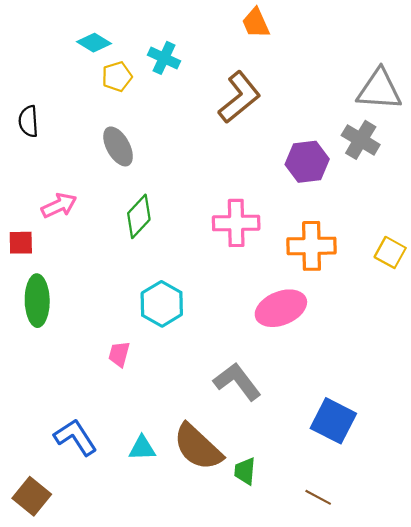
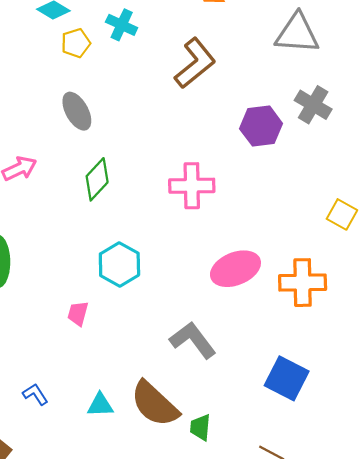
gray triangle: (379, 90) -> (297, 33), moved
orange cross: (312, 246) -> (303, 283), moved
blue L-shape: (75, 437) -> (35, 394), size x0.6

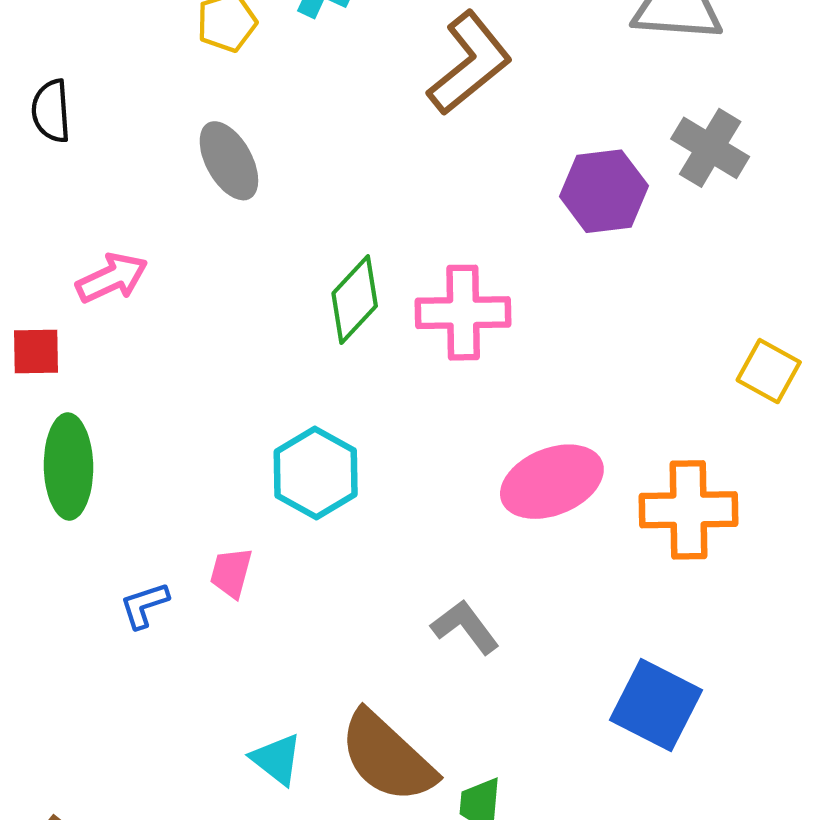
green diamond: (97, 179) -> (355, 300), moved
gray L-shape: (193, 340) -> (465, 627), size x0.7
blue L-shape: (35, 394) -> (144, 605), moved, turned -75
cyan triangle: (100, 405) -> (277, 759), turned 40

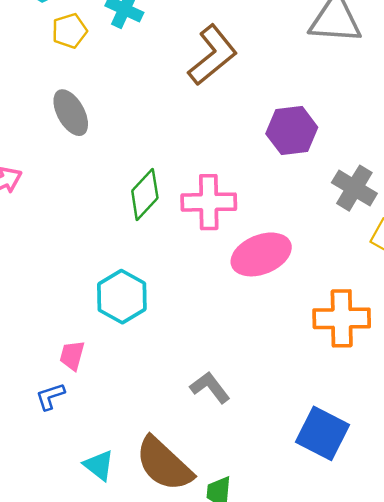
gray cross: (710, 148) -> (354, 188), moved
pink ellipse: (552, 482) -> (261, 254), moved
blue L-shape: (144, 605) -> (50, 396), moved

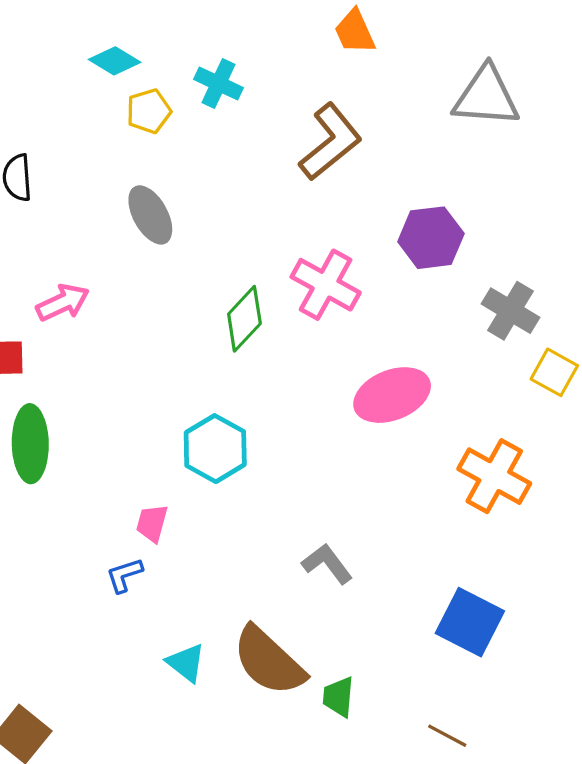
pink cross: (209, 202) -> (326, 285), moved, turned 30
orange cross: (342, 318) -> (494, 476), turned 30

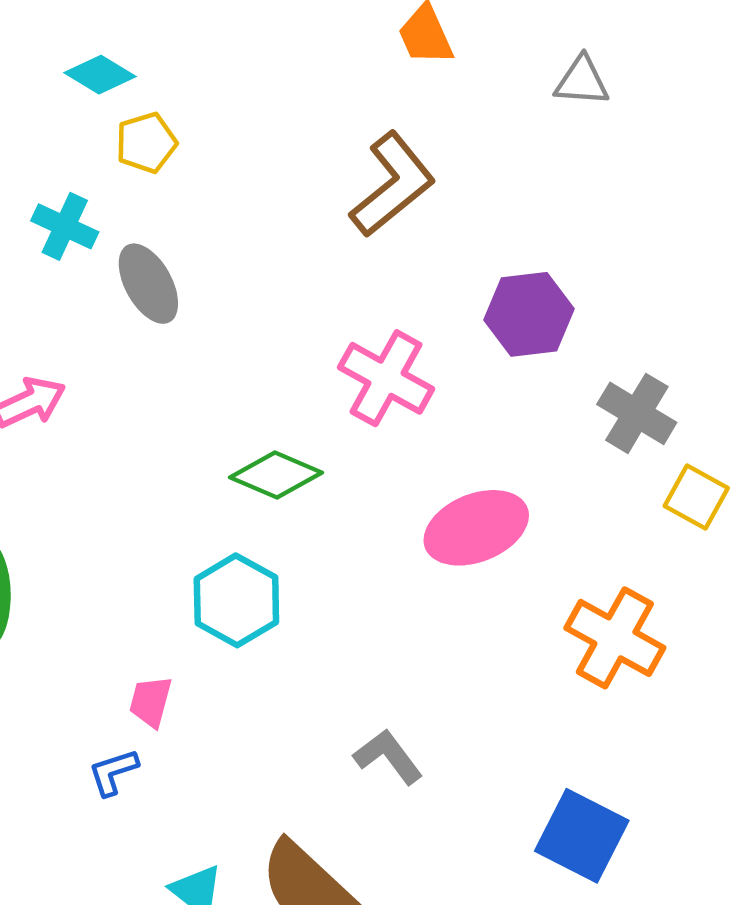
cyan cross: (218, 84) -> (65, 226), moved
gray triangle: (486, 97) -> (582, 81), moved, size x0.6
green diamond: (244, 319) -> (276, 475), moved, turned 70

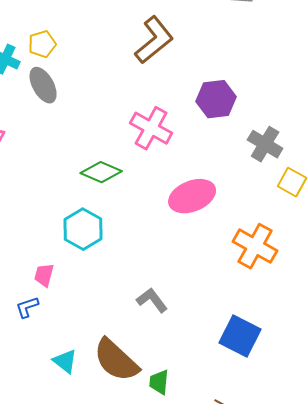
yellow pentagon: (146, 143) -> (42, 44), moved

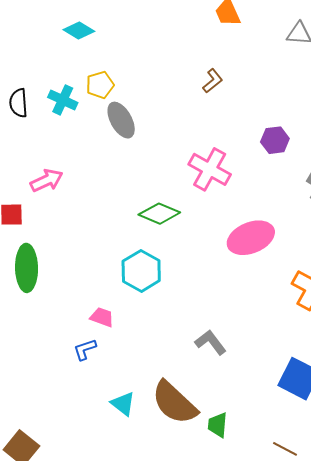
brown L-shape: (154, 40) -> (213, 81), size x0.5
gray ellipse: (43, 85) -> (121, 120), moved
purple hexagon: (216, 99) -> (275, 140), size x0.7
pink trapezoid: (44, 275) -> (102, 317), turned 95

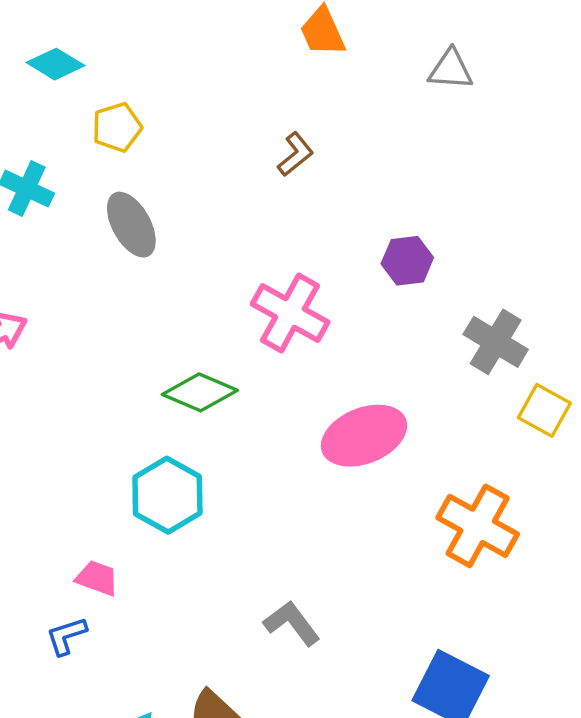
yellow pentagon: (100, 85) -> (117, 127), moved

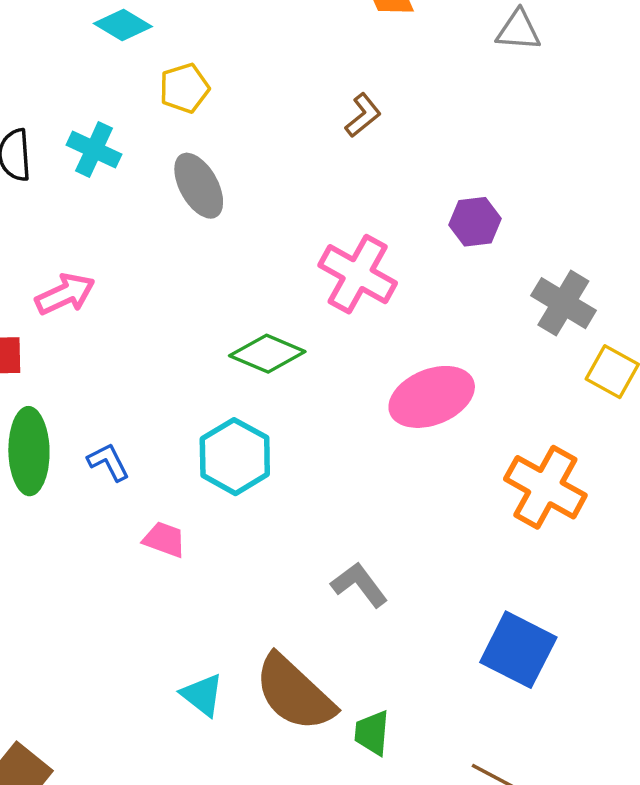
blue L-shape: (66, 636) -> (108, 462), moved, turned 81

